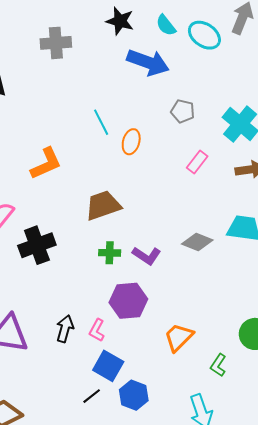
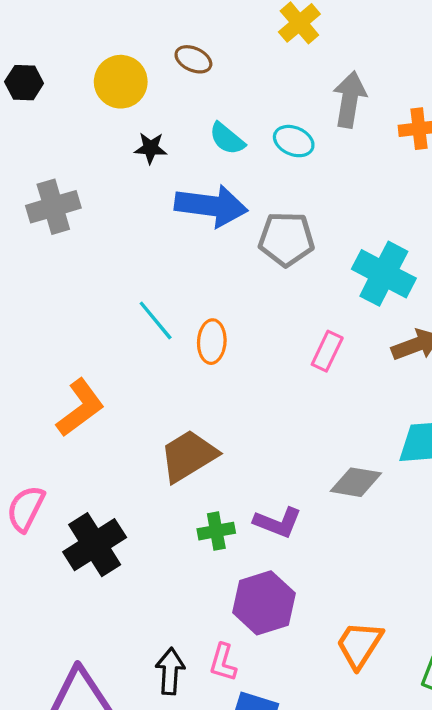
black star: (120, 21) -> (151, 148), size x0.7
cyan ellipse: (204, 35) -> (294, 141), size x0.7
gray pentagon: (183, 111) -> (286, 239), moved, size x1.4

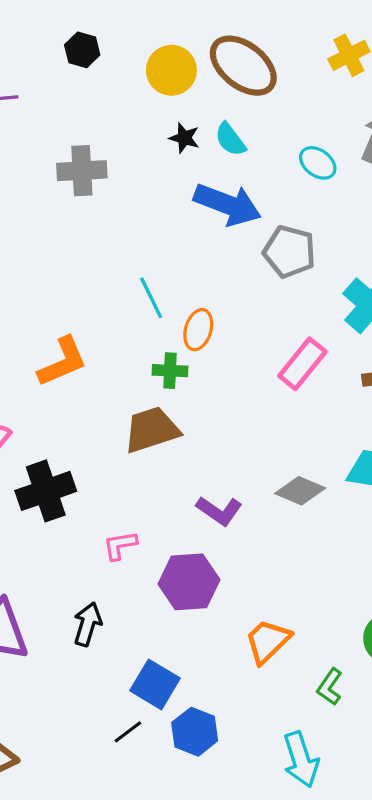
brown ellipse: (193, 59) -> (243, 66), size x2.0
cyan semicircle: (227, 139) -> (230, 139), moved
pink rectangle: (327, 351) -> (302, 364), size x1.4
green cross: (216, 531) -> (170, 371), moved
pink L-shape: (223, 662) -> (120, 545), moved, turned 51

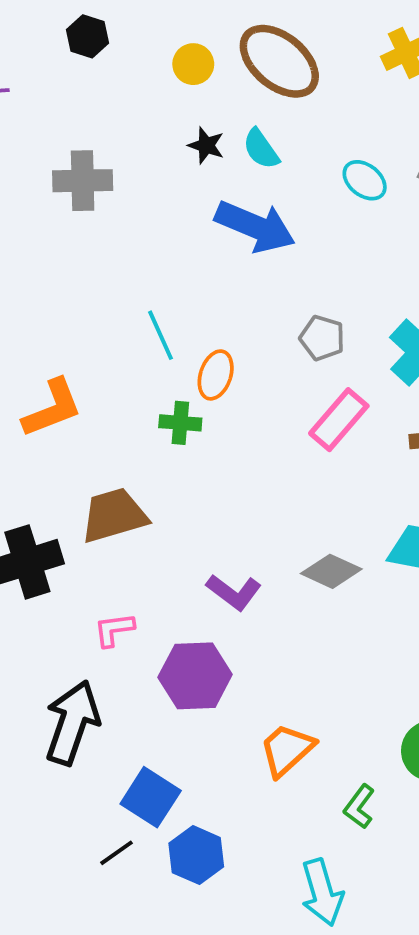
yellow circle: (171, 70) -> (193, 64), size x0.7
gray pentagon: (289, 252) -> (322, 338), moved, size x0.7
brown trapezoid: (152, 430) -> (114, 515), moved
black arrow: (88, 624) -> (72, 723), size x1.6

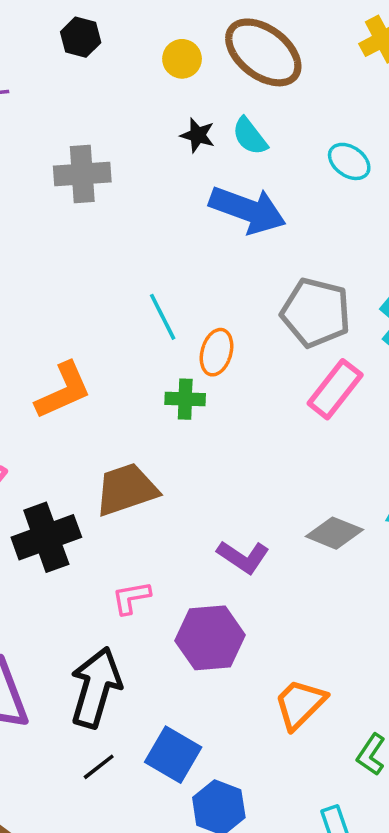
gray pentagon: (322, 338) -> (316, 313), size x1.6
black line: (116, 853) -> (99, 767), moved

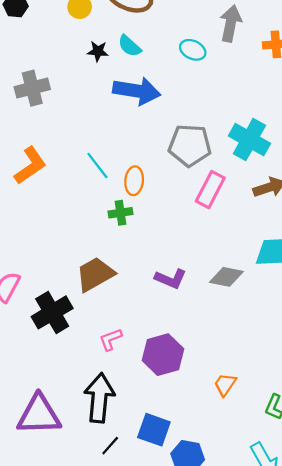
orange L-shape: (63, 391) -> (30, 165), moved
purple L-shape: (243, 557) -> (171, 279), moved
orange trapezoid: (300, 704) -> (225, 384), size x0.7

